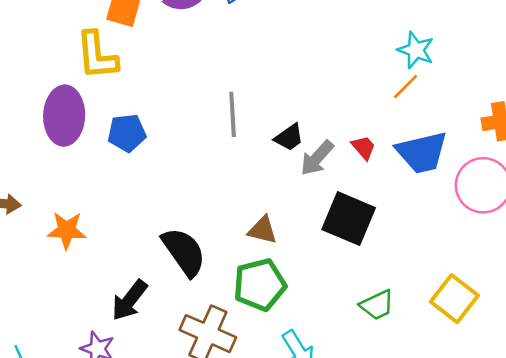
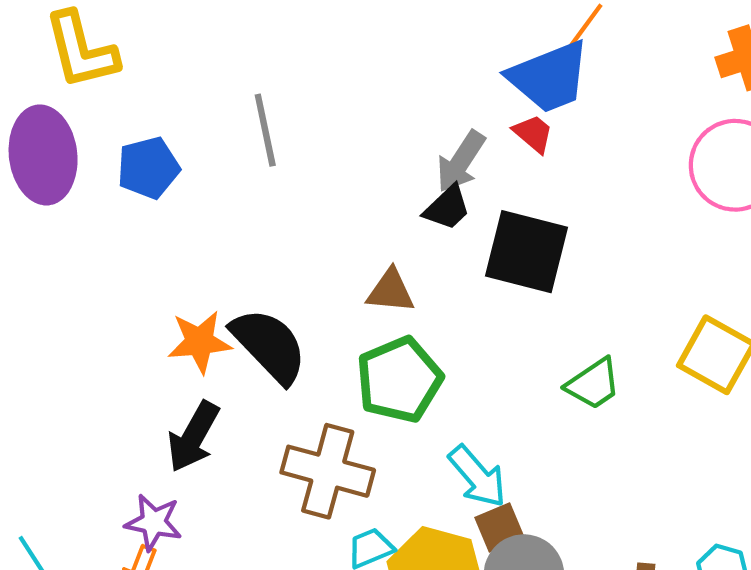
gray line: (233, 114) -> (265, 130), moved
black trapezoid: (289, 137) -> (447, 208), moved
blue trapezoid: (422, 152) -> (549, 77), moved
orange star: (67, 230) -> (200, 342), moved

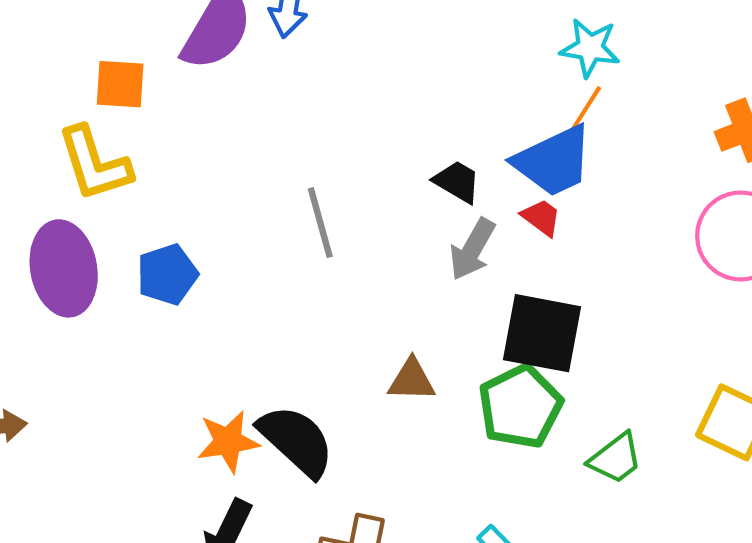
gray line: (265, 130) -> (320, 223), moved
black trapezoid: (447, 208) -> (457, 182), moved, turned -102
green pentagon: (399, 380) -> (520, 406), moved

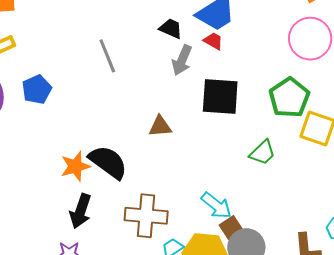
green pentagon: (520, 406) -> (289, 98), moved

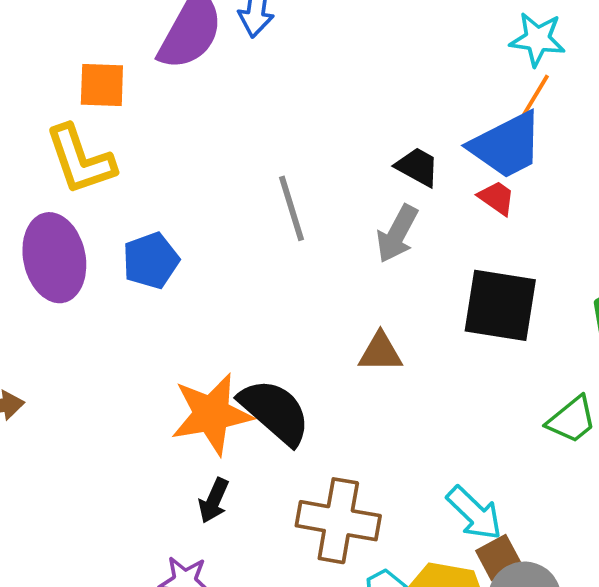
gray arrow: (182, 60) -> (397, 234), moved
orange star: (75, 166) -> (212, 414), size x1.4
black arrow: (81, 211) -> (214, 501), size x0.7

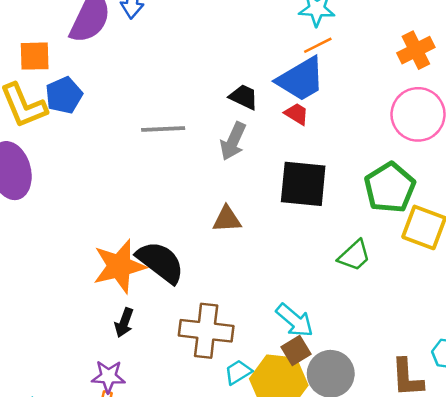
orange line: (536, 95) -> (318, 45), turned 36
gray line: (291, 208) -> (163, 129), turned -72
blue pentagon: (151, 261) -> (64, 95), moved
brown square: (499, 558) -> (296, 351), moved

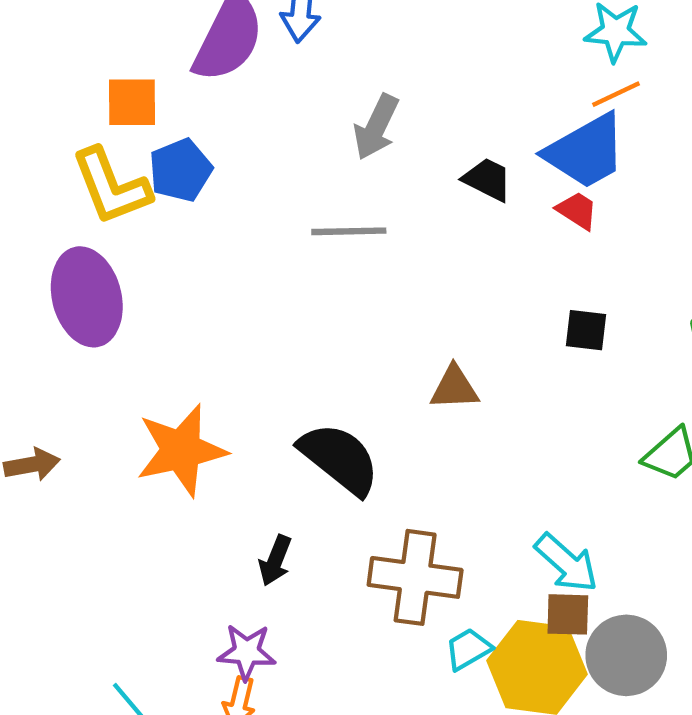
gray arrow: (233, 141) -> (376, 127), moved
black square: (303, 184) -> (586, 330), size x0.5
orange star: (119, 266) -> (181, 450), moved
brown square: (296, 351) -> (568, 614), turned 32

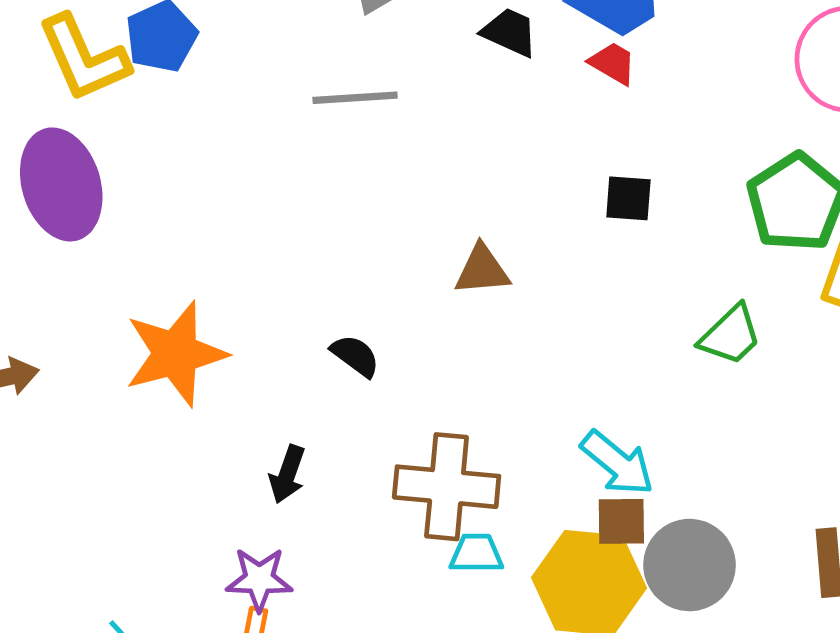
black semicircle: (339, 459) -> (355, 356), size x0.5
cyan trapezoid: (468, 649) -> (476, 553), moved, turned 33

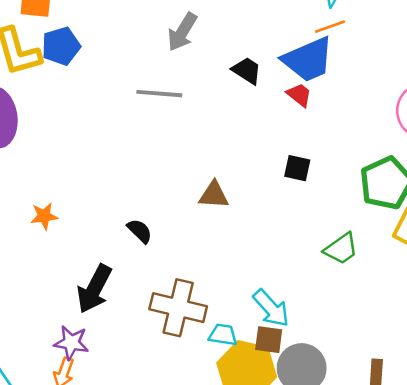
orange star: (176, 354) -> (44, 216), size x0.5
black arrow: (287, 474) -> (94, 289), size x1.6
cyan trapezoid: (476, 553) -> (223, 335), moved

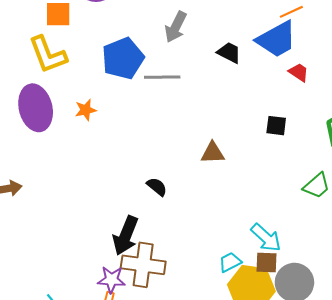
blue pentagon: (61, 46) -> (123, 58), moved, size x1.4
red trapezoid: (299, 95) -> (299, 72), moved
orange star: (44, 216) -> (86, 110), moved
brown cross: (178, 308) -> (143, 265), moved
cyan trapezoid: (223, 335) -> (230, 262), turned -30

